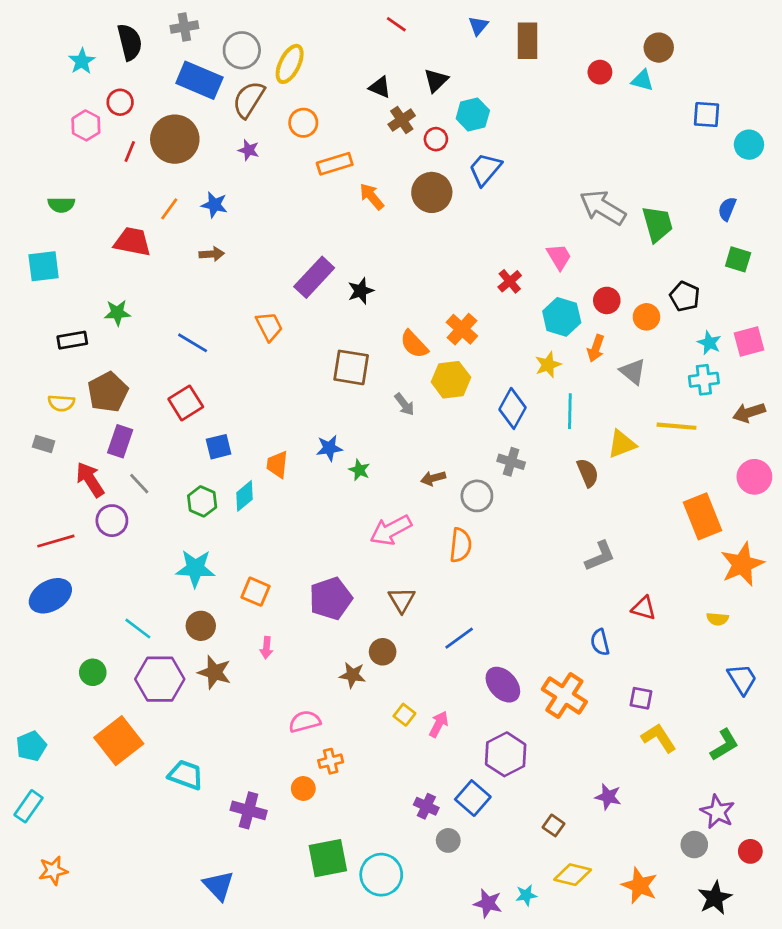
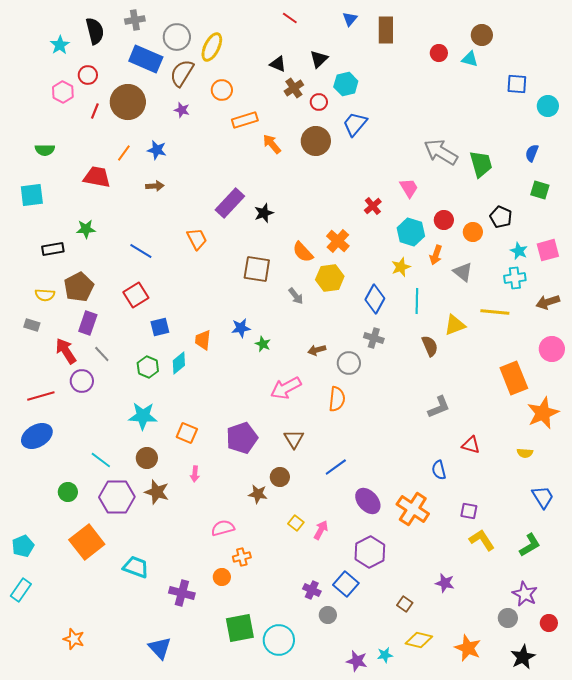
orange star: (53, 871) -> (74, 639), moved, turned 30

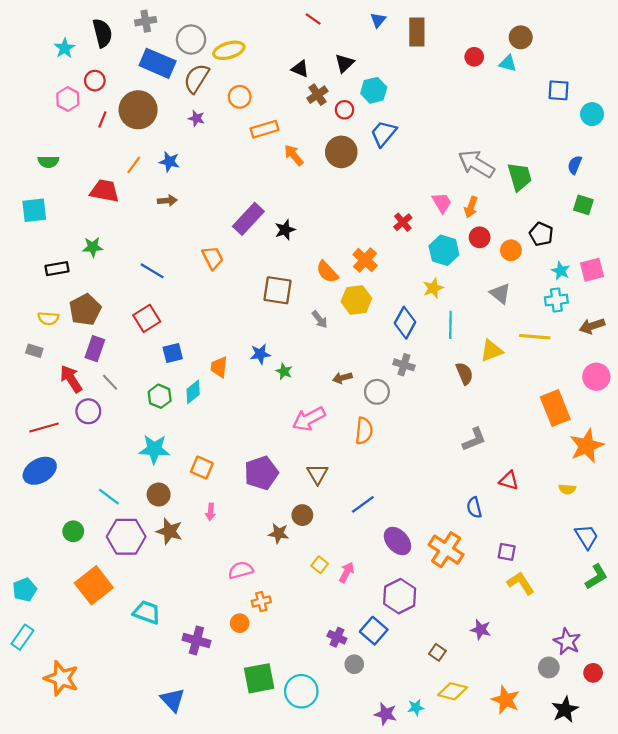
yellow ellipse: (212, 47) -> (229, 50), turned 48
orange arrow: (436, 255) -> (471, 207), moved
green L-shape: (530, 545) -> (596, 577), moved
orange star: (74, 639) -> (61, 678), moved, size x1.5

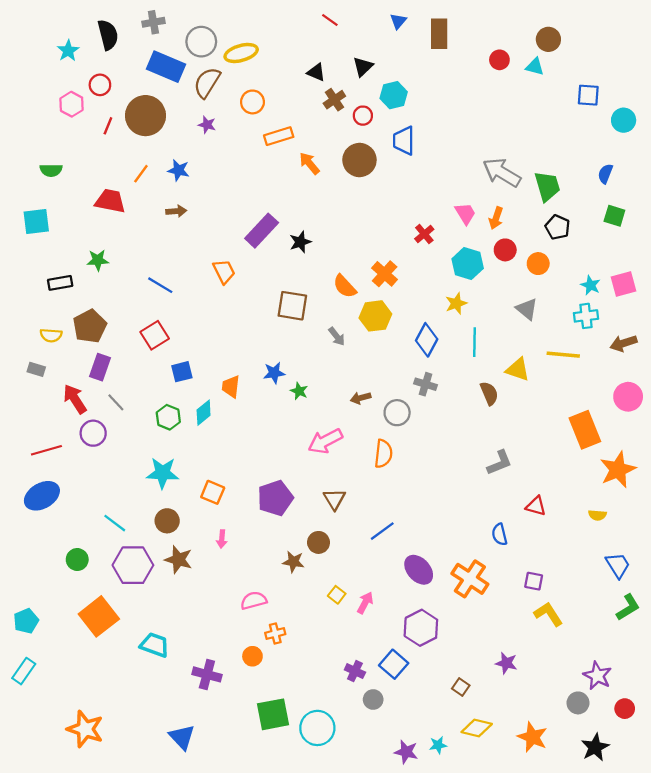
blue trapezoid: (383, 134) -> (404, 141), turned -40
black pentagon: (541, 234) -> (558, 227), moved
yellow triangle: (491, 351) -> (518, 369), turned 40
orange star: (61, 678) -> (85, 729), moved

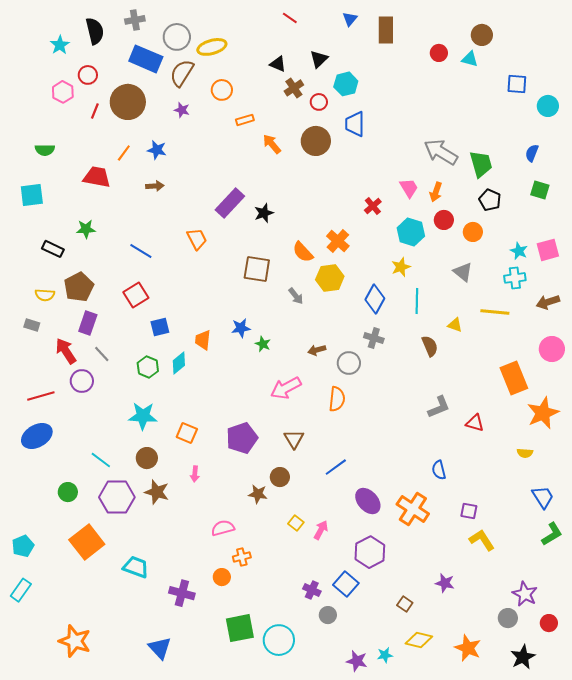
orange rectangle: (279, 136) -> (245, 120), size x0.7
black rectangle: (60, 283) -> (53, 249), turned 35
yellow triangle: (518, 369) -> (455, 325), size x0.7
red triangle: (536, 506) -> (475, 423), moved

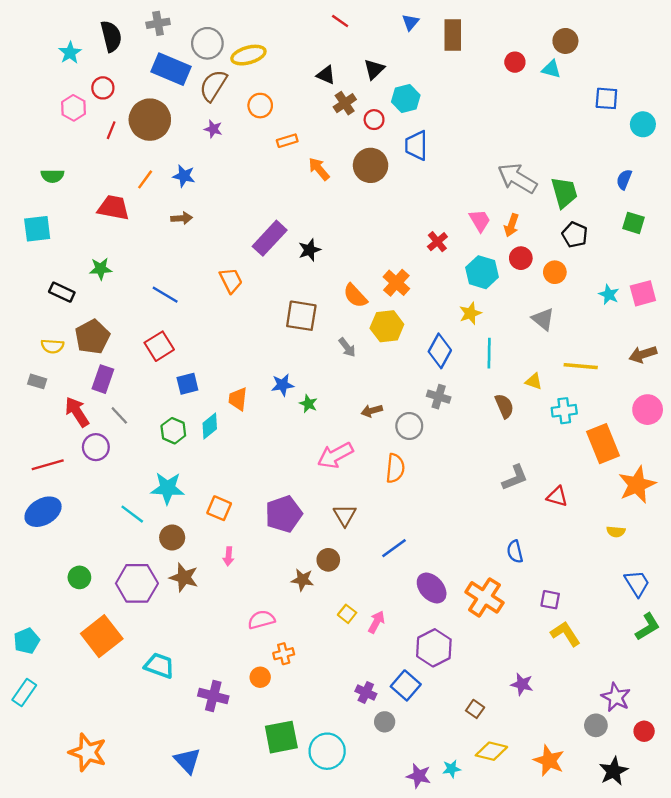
cyan cross: (515, 278) -> (564, 411), moved
cyan line: (101, 460) -> (132, 514), moved

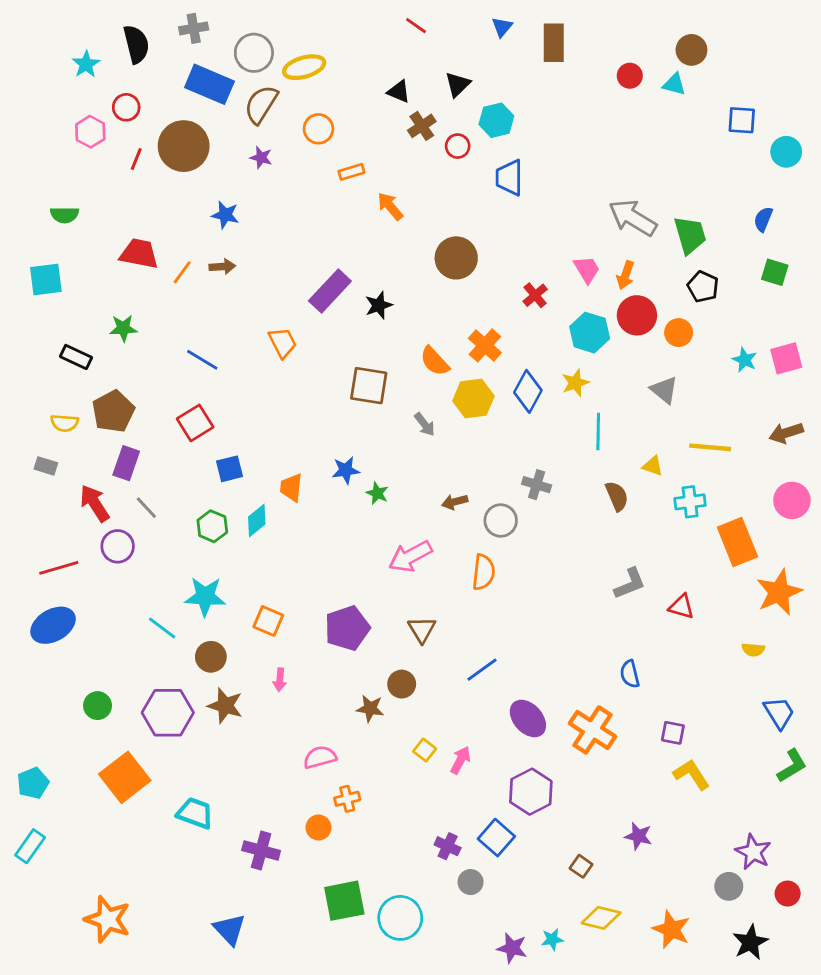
brown circle: (371, 165) -> (456, 258), moved
orange line: (145, 179) -> (182, 272), moved
red circle: (521, 258) -> (637, 315), size x1.4
blue diamond: (440, 351) -> (528, 391), moved

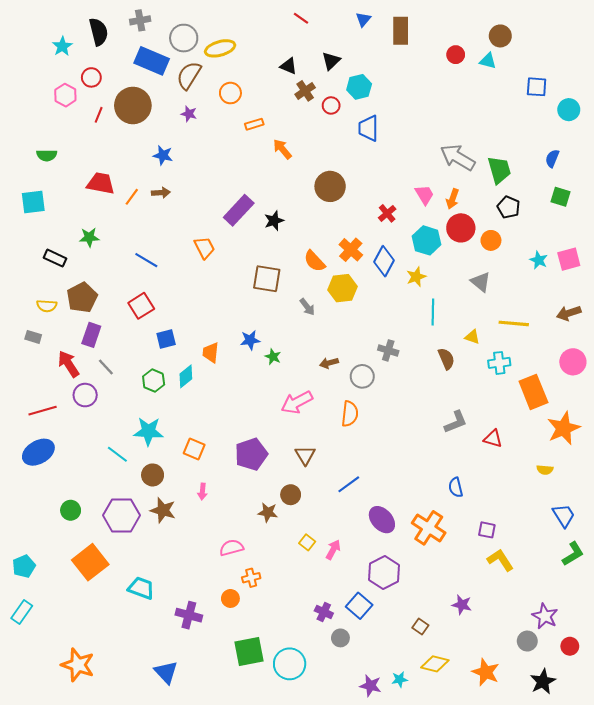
blue diamond: (528, 391) -> (384, 261), moved

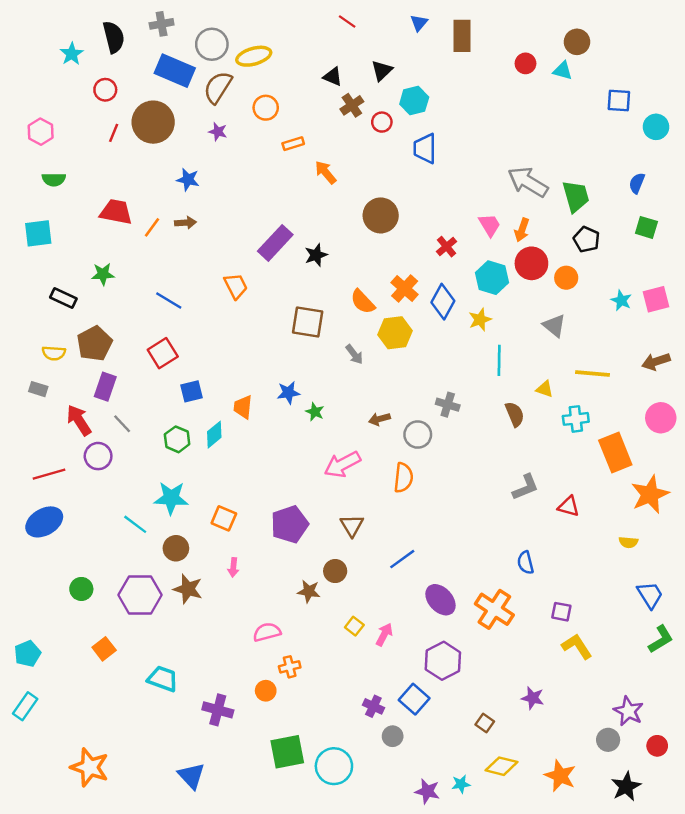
pink hexagon: (65, 95) -> (41, 132), moved
orange square: (90, 562) -> (104, 649), size x0.6

